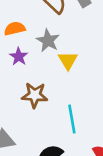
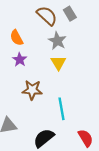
orange semicircle: (15, 29) -> (17, 38), turned -105
gray star: (48, 41) -> (57, 41), moved

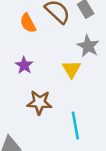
orange semicircle: (17, 38) -> (28, 23), moved
gray star: (57, 41) -> (88, 46), moved

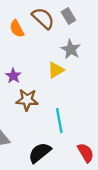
purple star: (24, 65) -> (13, 76), moved
yellow triangle: (72, 69) -> (56, 70), turned 30

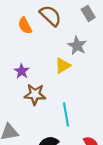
gray rectangle: (68, 16) -> (88, 13), moved

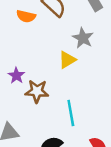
orange semicircle: (25, 26) -> (26, 16), turned -49
purple star: (22, 71) -> (16, 76), moved

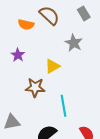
yellow triangle: (67, 60) -> (52, 66), moved
purple star: (16, 76) -> (18, 55), moved

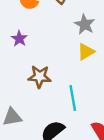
yellow triangle: (52, 66) -> (86, 52), moved

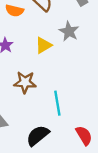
yellow triangle: (86, 52) -> (43, 45), moved

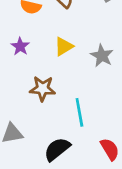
gray star: (69, 31) -> (102, 56), moved

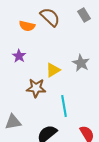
yellow triangle: (64, 46) -> (53, 70), moved

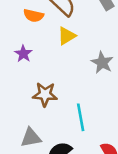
yellow triangle: (53, 70) -> (67, 36), moved
gray triangle: (13, 122) -> (31, 138), moved

